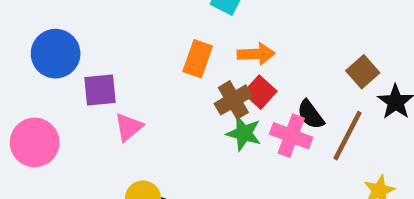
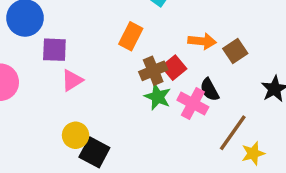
orange arrow: (256, 54) -> (202, 41), moved
brown square: (363, 72) -> (235, 51), moved
brown line: (348, 136) -> (233, 133), moved

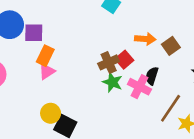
orange rectangle: (131, 36) -> (45, 56), moved
purple square: (54, 50) -> (34, 33), moved
black semicircle: (210, 90) -> (152, 76), turned 48

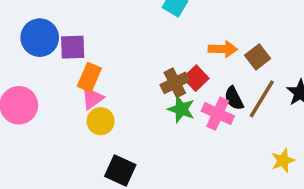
black semicircle: (152, 76) -> (234, 98), turned -42
brown line: (171, 108) -> (262, 99), moved
yellow circle: (51, 113) -> (101, 121), moved

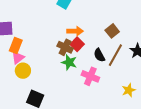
orange arrow: (223, 49) -> (75, 31), moved
brown cross: (175, 83) -> (65, 47), turned -35
pink cross: (218, 114) -> (90, 76), moved

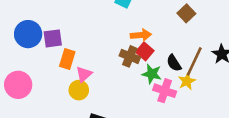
brown square: (112, 31) -> (186, 13), moved
pink triangle: (18, 58) -> (84, 74), moved
green star: (69, 62) -> (152, 74), moved
yellow star: (129, 90) -> (187, 81), moved

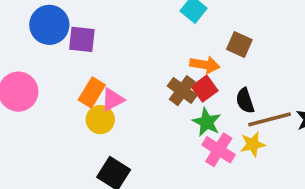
brown square: (186, 13) -> (239, 45), moved, turned -36
orange rectangle: (67, 59) -> (92, 92), moved
brown line: (194, 61) -> (270, 119), turned 36
black semicircle: (174, 63) -> (245, 101), moved

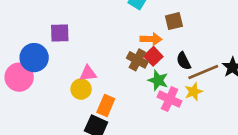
blue circle: (49, 25) -> (34, 58), moved
brown square: (239, 45) -> (174, 21), turned -30
orange rectangle: (92, 92) -> (106, 106), moved
pink triangle: (113, 100) -> (88, 73), turned 30

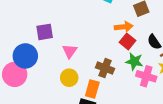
brown cross: (137, 60) -> (105, 68), moved
pink triangle: (88, 73) -> (70, 51), moved, turned -42

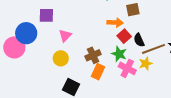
red square: (127, 41) -> (124, 36), moved
brown cross: (105, 68) -> (93, 55), turned 35
orange rectangle: (92, 89) -> (98, 72), moved

